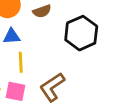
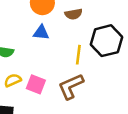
yellow line: (21, 62) -> (78, 55), moved

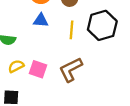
yellow line: (78, 55) -> (72, 30), moved

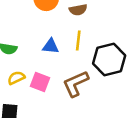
blue triangle: (41, 20) -> (51, 46), moved
black hexagon: (102, 25) -> (109, 60), moved

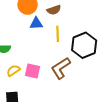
blue triangle: (51, 46) -> (36, 24), moved

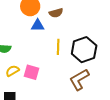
yellow line: (58, 34) -> (58, 47), moved
brown L-shape: (61, 68) -> (79, 80), moved

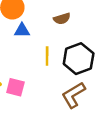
brown semicircle: (56, 13) -> (62, 19), moved

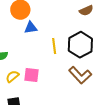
brown semicircle: (62, 19) -> (86, 11), moved
brown L-shape: (73, 95) -> (80, 75), turned -95

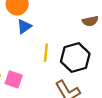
blue triangle: (31, 28) -> (24, 26), turned -40

